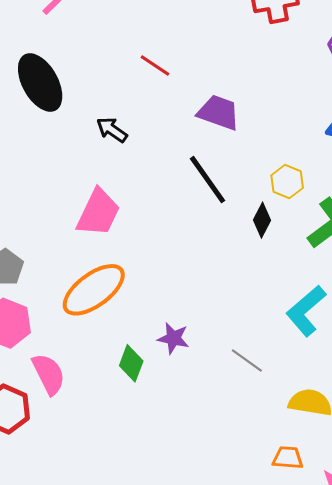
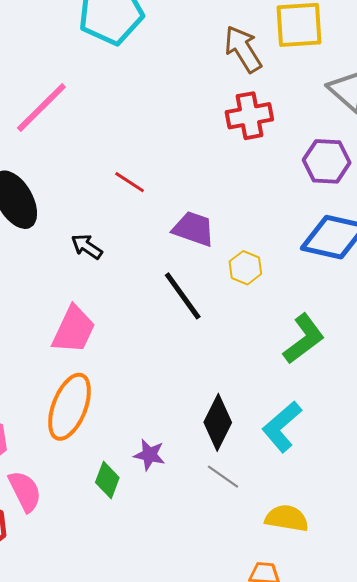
yellow hexagon: (287, 182) -> (245, 268), moved
black diamond: (262, 220) -> (218, 422), moved, size x1.6
orange ellipse: (94, 290) -> (69, 407), turned -32

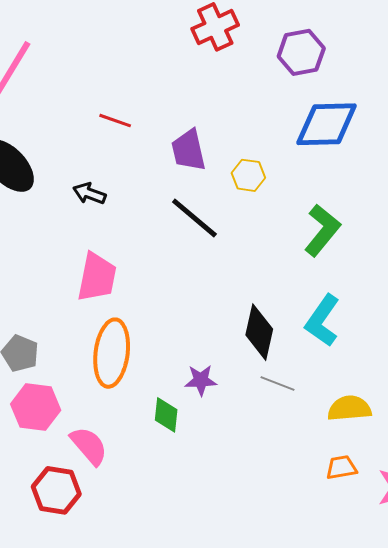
purple trapezoid: (193, 229) -> (189, 150), turned -108

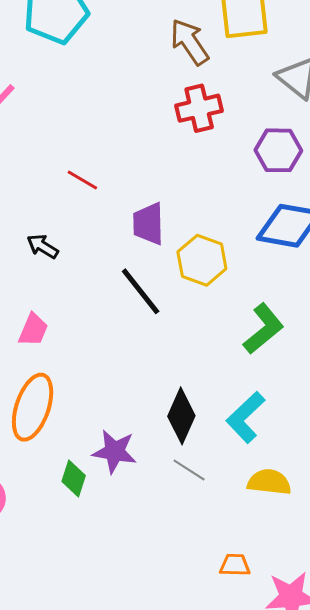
yellow hexagon: (248, 175) -> (202, 260), size x1.5
pink trapezoid: (97, 277) -> (33, 330), size x0.7
purple star: (201, 380) -> (115, 452), size x1.4
yellow semicircle: (349, 408) -> (269, 482), moved

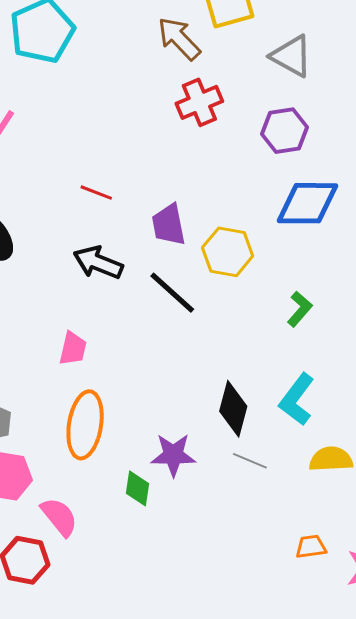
black arrow: (43, 246) -> (98, 263), moved, size x1.5
green L-shape: (263, 329) -> (300, 309), size x0.7

